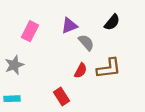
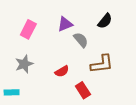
gray star: (14, 65) -> (24, 64), moved
red semicircle: (81, 71) -> (62, 71), moved, turned 32
red rectangle: (61, 96) -> (83, 90), moved

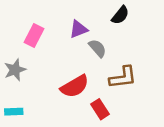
black semicircle: (105, 21) -> (120, 15), moved
gray star: (24, 64) -> (15, 70), moved
red semicircle: (62, 71) -> (75, 86), size x1.6

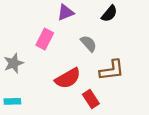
purple triangle: (78, 29) -> (65, 12), moved
pink rectangle: (34, 36) -> (45, 39), moved

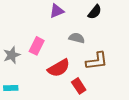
pink rectangle: (45, 39) -> (37, 46), moved
gray semicircle: (89, 44) -> (77, 38), turned -35

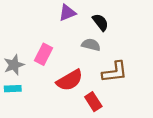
black semicircle: (95, 12) -> (100, 22), moved, turned -77
cyan rectangle: (11, 88) -> (13, 89), moved

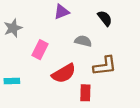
black semicircle: (100, 22) -> (105, 18), moved
gray star: (14, 65) -> (13, 28), moved
red rectangle: (93, 102) -> (85, 93), turned 35

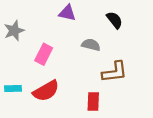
purple triangle: (62, 12) -> (67, 13), turned 35
red semicircle: (64, 73) -> (46, 91), moved

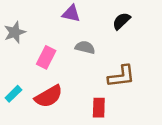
black semicircle: (115, 20) -> (121, 21), turned -96
gray semicircle: (91, 45) -> (85, 47), moved
cyan rectangle: (13, 88) -> (13, 94), turned -42

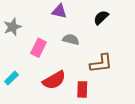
red semicircle: (49, 96) -> (54, 80), moved

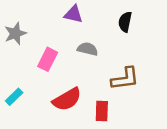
black semicircle: (101, 18) -> (125, 22), turned -35

